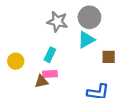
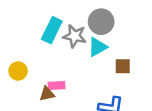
gray star: (57, 22) -> (75, 36), moved
cyan rectangle: (50, 55) -> (52, 30), moved, size x1.5

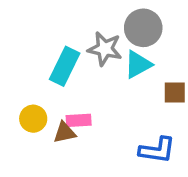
cyan rectangle: (52, 30) -> (65, 66), moved
yellow circle: (18, 71) -> (33, 119), moved

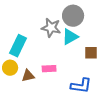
cyan rectangle: (65, 66) -> (18, 46), moved
pink rectangle: (79, 120) -> (49, 69), moved

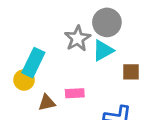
gray star: (51, 28) -> (78, 38), turned 30
yellow circle: (10, 68) -> (24, 80), moved

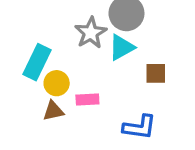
yellow circle: (24, 80) -> (57, 83), moved

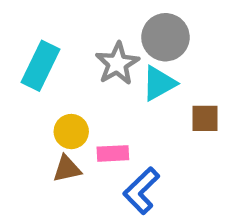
cyan rectangle: (37, 62) -> (41, 66), moved
blue L-shape: (139, 127) -> (141, 191), moved, turned 128

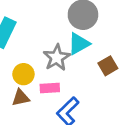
gray star: (117, 64) -> (57, 58), moved
brown square: (205, 118) -> (108, 66), turned -30

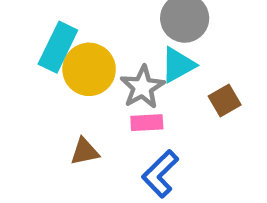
yellow circle: (23, 74) -> (89, 69), moved, size x1.5
pink rectangle: (50, 88) -> (147, 123), moved

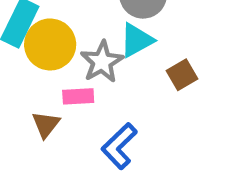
pink rectangle: (147, 123) -> (78, 96), moved
brown triangle: (85, 152) -> (46, 124), turned -40

